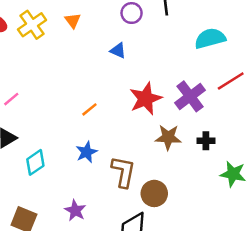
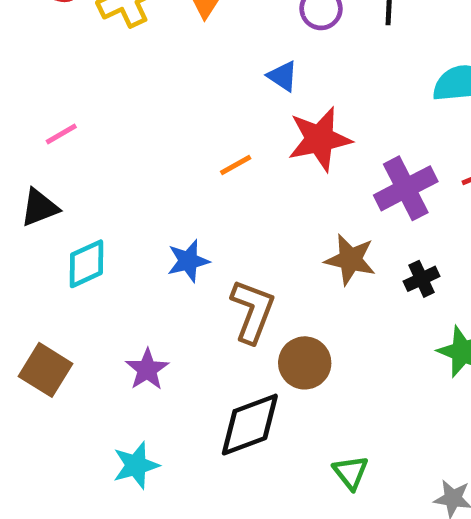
red star: (146, 99) -> (320, 139), moved
orange line: (89, 109) -> (236, 165), moved
black cross: (206, 141) -> (422, 279), turned -35

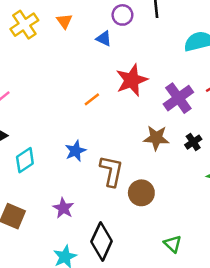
blue triangle: (283, 76) -> (104, 39), moved
black diamond: (250, 425) -> (102, 241), moved, turned -36

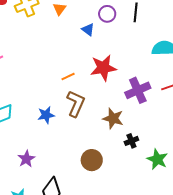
black cross: (193, 142) -> (131, 141), moved
brown L-shape: (111, 171) -> (76, 104), moved

